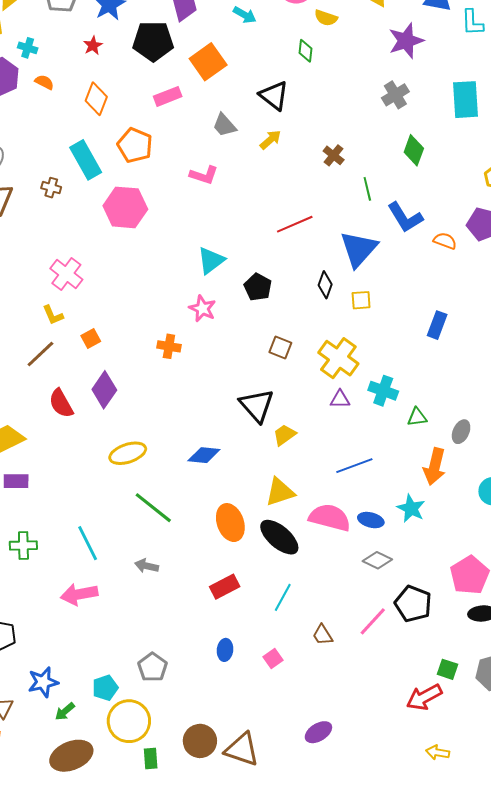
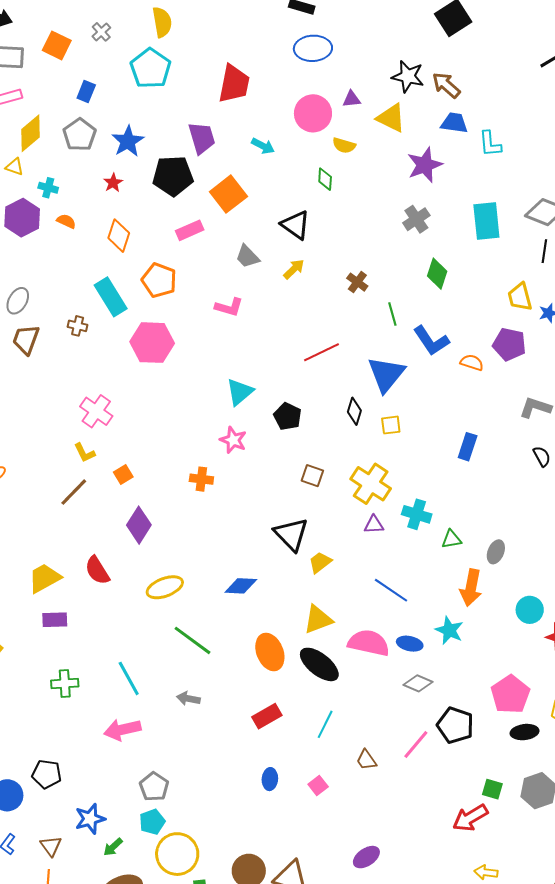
red semicircle: (61, 403) -> (97, 570), moved
blue line: (354, 466) -> (391, 590), turned 57
gray pentagon: (153, 667) -> (154, 787), moved

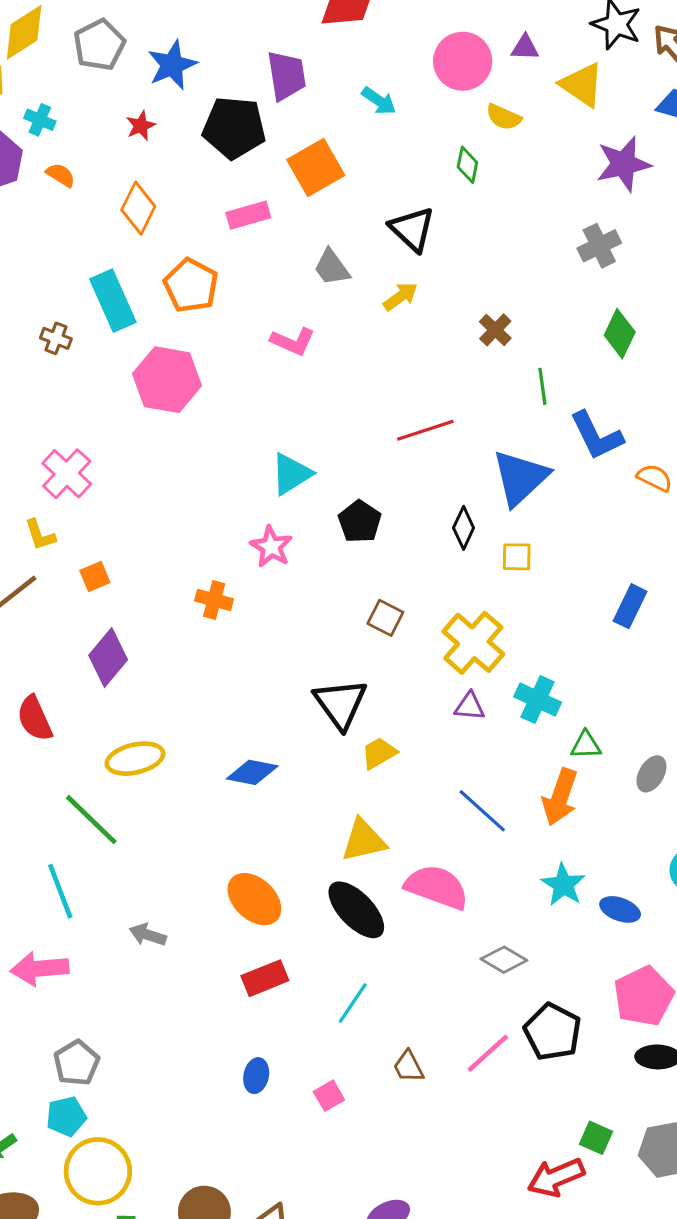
orange arrow: (471, 588) -> (560, 797), moved
green line: (192, 640) -> (91, 820), moved
blue ellipse: (410, 644) -> (620, 909), moved
orange ellipse: (270, 652) -> (254, 899), moved, turned -33

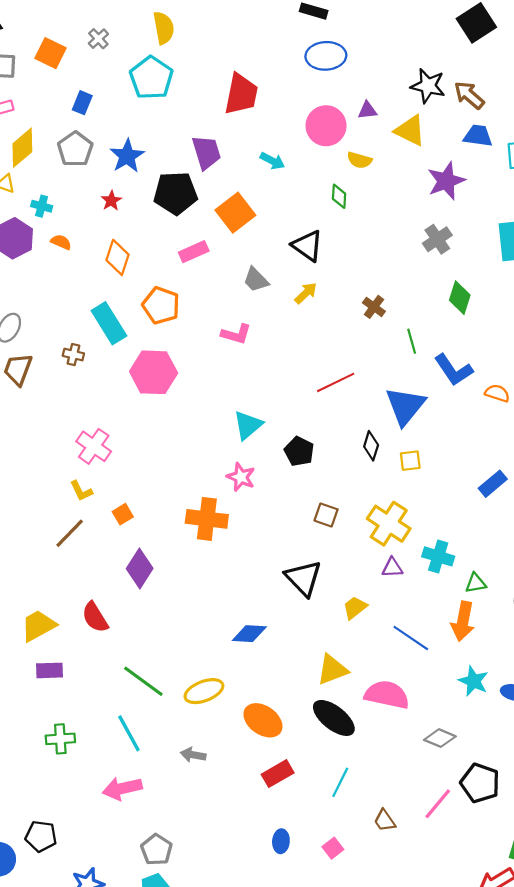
orange cross: (214, 600) -> (207, 519), size x1.6
blue rectangle: (630, 606) -> (493, 484), turned 32
yellow trapezoid: (379, 753) -> (355, 608), moved
yellow ellipse: (135, 759) -> (204, 691), moved

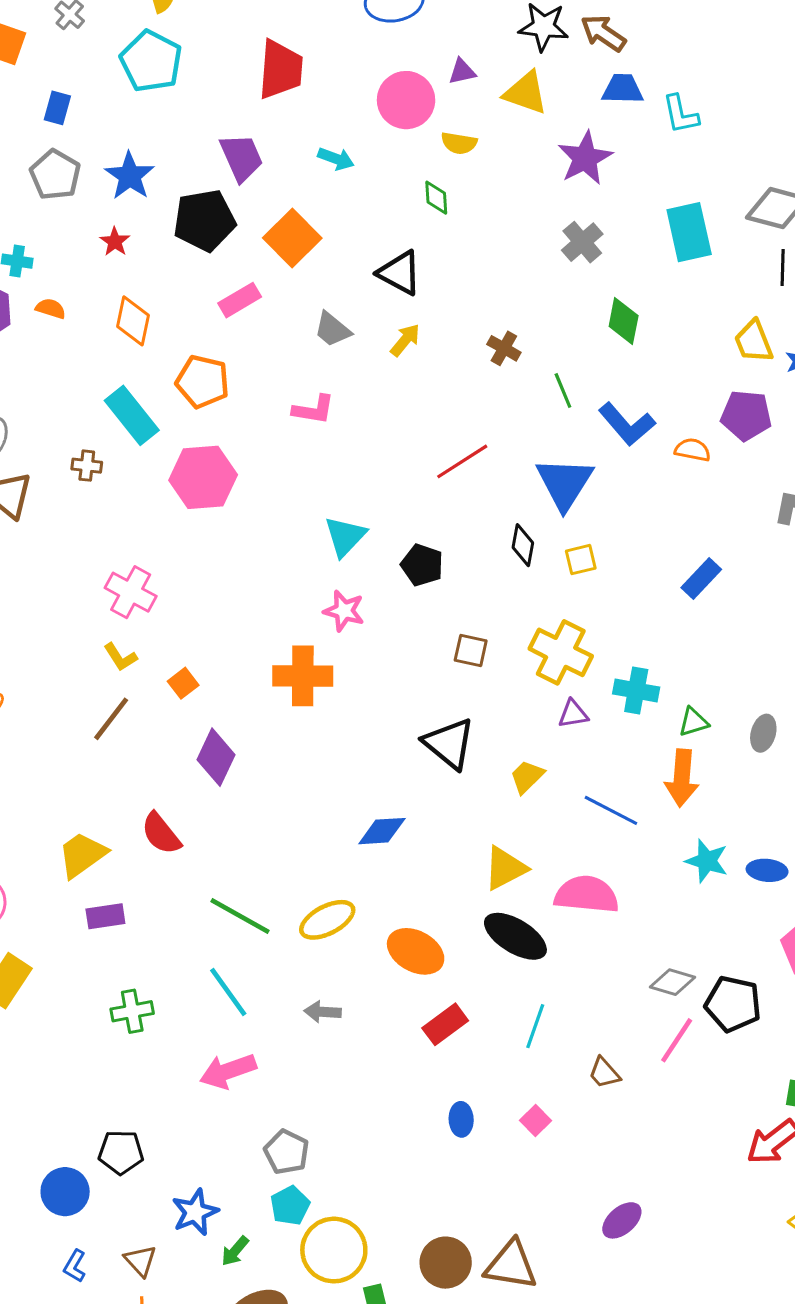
gray diamond: (440, 738) -> (673, 982), moved

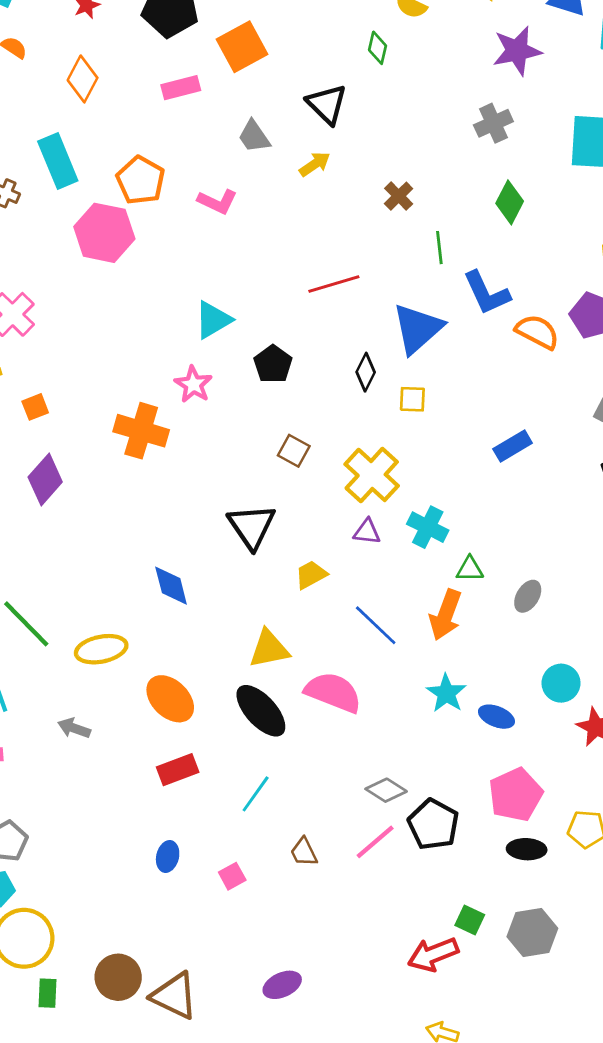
orange pentagon: (203, 382) -> (141, 180), moved
orange semicircle: (693, 450) -> (537, 332), size x1.4
blue diamond: (382, 831) -> (171, 586), turned 63

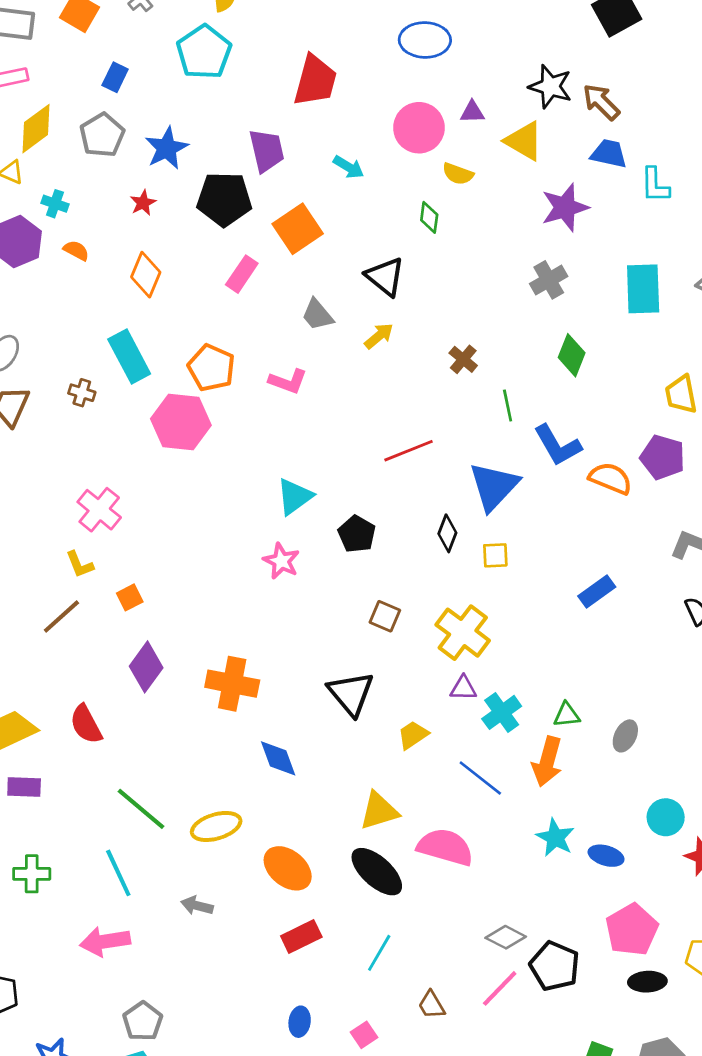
pink rectangle: (181, 88) -> (242, 274), turned -36
orange cross: (141, 431) -> (232, 684), moved
cyan cross: (428, 527) -> (502, 712), moved, turned 33

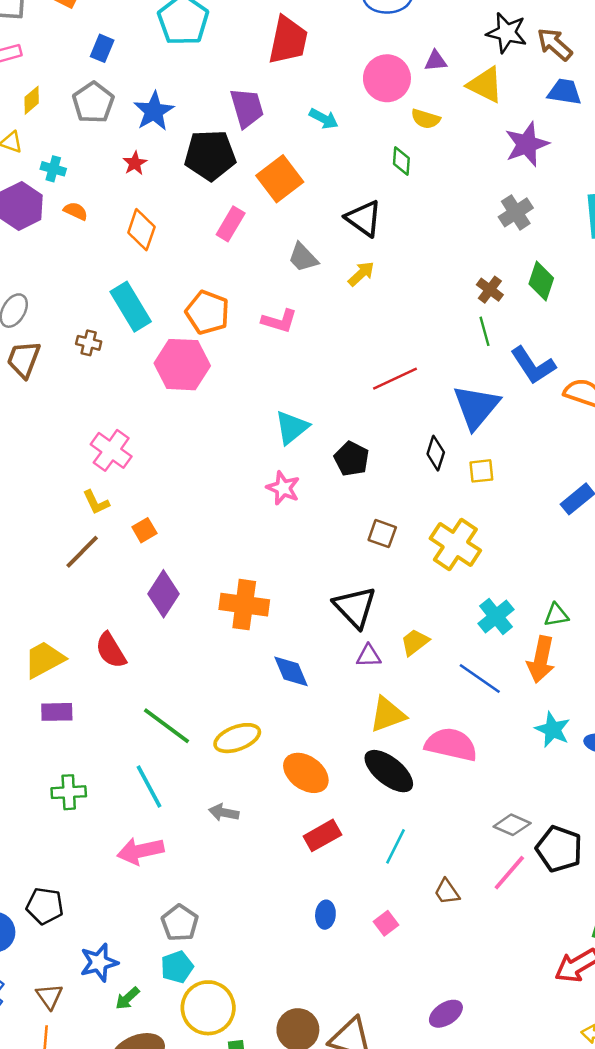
yellow diamond: (36, 129) -> (32, 100), size x0.6
brown cross: (463, 359) -> (490, 290), moved
purple triangle: (463, 688) -> (369, 656), moved

